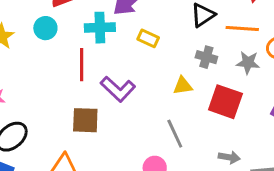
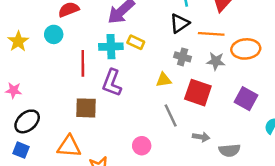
cyan cross: (100, 28) -> (111, 47), moved
purple L-shape: (118, 89) -> (112, 83), turned 68
gray line: (175, 134) -> (171, 115), moved

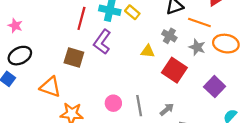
gray line: (171, 115) -> (139, 106), moved
gray arrow: (201, 137) -> (167, 109), turned -64

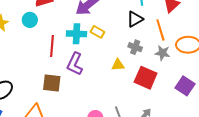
orange line: (199, 23) -> (160, 30), turned 65

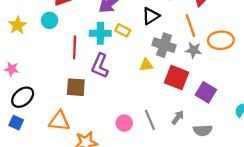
black triangle: (135, 19) -> (151, 16), moved
gray cross: (135, 47) -> (164, 45), size x1.5
purple square: (185, 86) -> (206, 92), moved

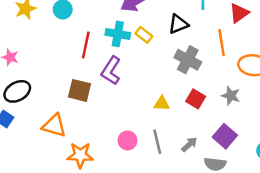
gray star: (194, 50) -> (231, 96), moved
yellow triangle: (146, 65) -> (162, 104), moved
red square: (177, 78) -> (196, 99), size x0.7
purple square: (206, 92) -> (225, 136), moved

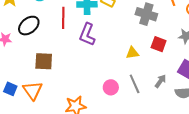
brown square: (79, 90) -> (44, 61), moved
black ellipse: (17, 91) -> (29, 26), moved
orange triangle: (54, 126) -> (33, 91), moved, turned 50

